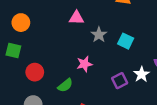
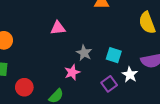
gray star: (99, 35) -> (84, 53), moved
cyan square: (126, 41) -> (114, 55), moved

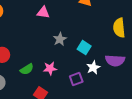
pink star: (72, 72) -> (50, 68), moved
purple square: (109, 84) -> (76, 79), moved

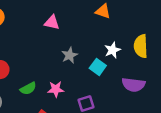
white star: (93, 67) -> (112, 50), moved

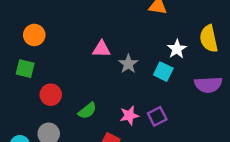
pink triangle: (52, 22) -> (101, 49), moved
pink star: (56, 89) -> (129, 115), moved

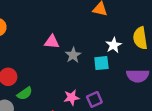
cyan square: (163, 72) -> (101, 63), turned -35
green semicircle: (87, 111) -> (25, 93), moved

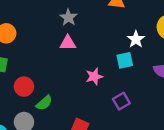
gray star: (73, 55) -> (68, 17), moved
pink star: (72, 97) -> (94, 76), moved

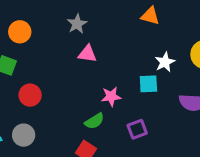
gray star: (68, 17) -> (77, 24), moved
green semicircle: (44, 103) -> (94, 121), moved

